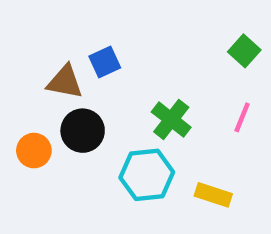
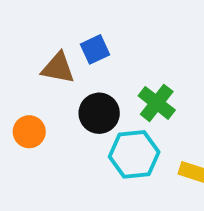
black circle: (83, 131) -> (99, 113), moved

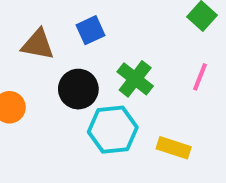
blue square: (95, 49) -> (90, 30), moved

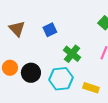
brown triangle: (38, 44) -> (17, 29), moved, turned 36
black circle: (78, 89) -> (31, 73), moved

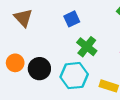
blue square: (50, 30) -> (72, 19), moved

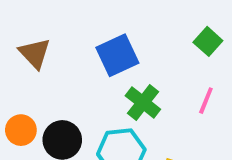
blue square: (72, 19) -> (117, 55), size x1.5

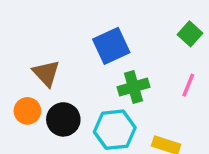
brown triangle: (35, 53) -> (46, 73), moved
green cross: (143, 103) -> (134, 87), turned 36

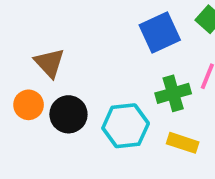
blue square: (111, 46) -> (160, 33), moved
green cross: (134, 87) -> (173, 93), moved

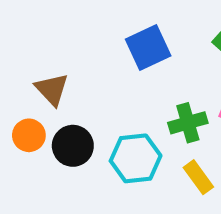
blue square: (160, 33) -> (148, 47), moved
yellow rectangle: (183, 143) -> (198, 177), turned 36

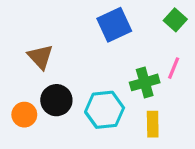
orange circle: (29, 135) -> (24, 115), moved
yellow rectangle: (198, 177) -> (153, 124), turned 35

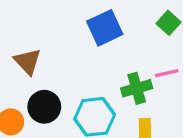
pink line: (174, 68) -> (167, 73), turned 55

